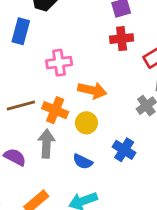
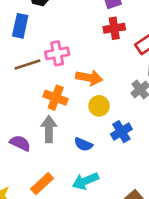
brown line: (21, 106) -> (27, 64), moved
yellow circle: (86, 123) -> (99, 106), moved
blue cross: (124, 150) -> (121, 132), turned 30

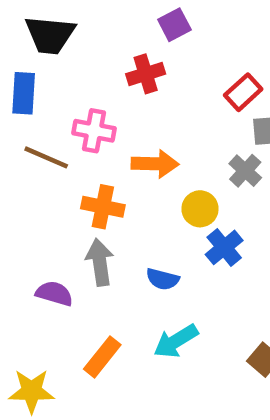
red cross: (114, 28) -> (146, 74), moved
pink cross: (57, 53) -> (94, 131), turned 30
brown line: (27, 64) -> (46, 157), turned 50
yellow circle: (99, 106) -> (200, 209), moved

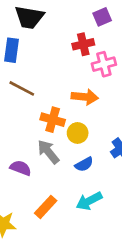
pink cross: (94, 131) -> (104, 64), moved, turned -30
yellow circle: (200, 209) -> (78, 133), moved
gray arrow: (100, 262) -> (48, 152), turned -35
blue semicircle: (163, 279) -> (84, 164), turned -48

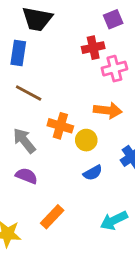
orange arrow: (85, 97) -> (108, 110), moved
gray arrow: (48, 152) -> (24, 141), moved
cyan arrow: (89, 201) -> (114, 220), moved

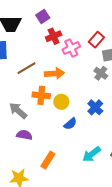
purple square: (113, 19) -> (43, 16), moved
brown line: (29, 93) -> (27, 68), moved, turned -48
orange arrow: (108, 110) -> (54, 73), moved

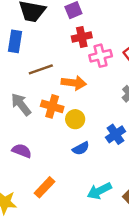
gray arrow: (18, 111) -> (21, 104), moved

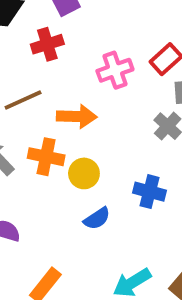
red cross: (82, 37) -> (47, 44), moved
blue cross: (116, 134) -> (149, 192), turned -36

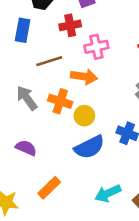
pink cross: (115, 70) -> (96, 47), moved
blue semicircle: (97, 219) -> (89, 147), size x1.6

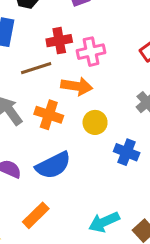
red cross: (70, 25) -> (59, 41), moved
yellow circle: (84, 116) -> (95, 122), moved
blue semicircle: (89, 147) -> (53, 165), moved

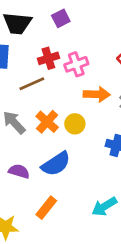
orange arrow: (77, 86) -> (97, 94), moved
orange cross: (49, 115) -> (47, 122), turned 30
yellow circle: (95, 122) -> (75, 124), moved

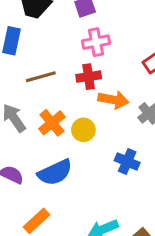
red cross: (48, 58) -> (89, 77), moved
pink cross: (76, 64) -> (96, 42), moved

